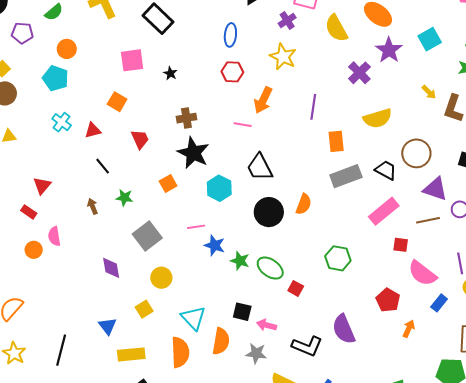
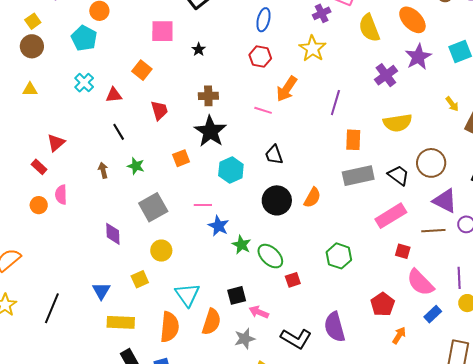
black trapezoid: (260, 167) -> (274, 155), size x0.7
red square: (296, 288) -> (293, 280), turned 35
black square: (242, 312) -> (237, 295), turned -36
gray star: (256, 353) -> (245, 339), turned -30

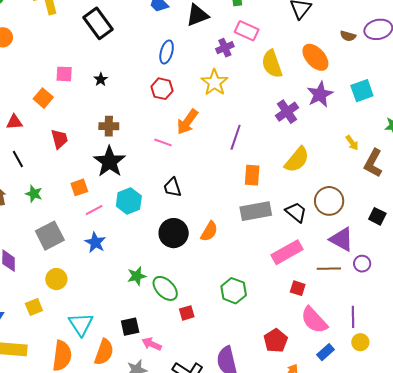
pink square: (162, 31) -> (64, 74), moved, size x0.7
yellow semicircle: (398, 123) -> (297, 160), turned -44
pink line: (203, 205) -> (94, 210), moved, turned -30
blue star: (218, 226) -> (95, 242), moved
green star: (241, 245) -> (137, 276), turned 30

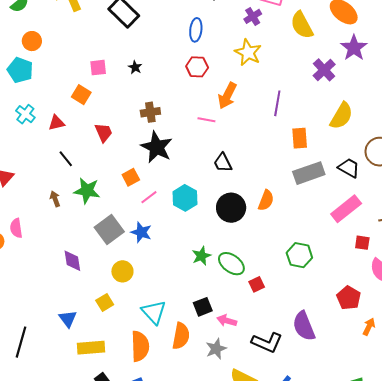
green star: (34, 194) -> (87, 191), size x1.5
cyan hexagon: (129, 201) -> (185, 198), moved
blue star: (95, 242) -> (141, 232), moved

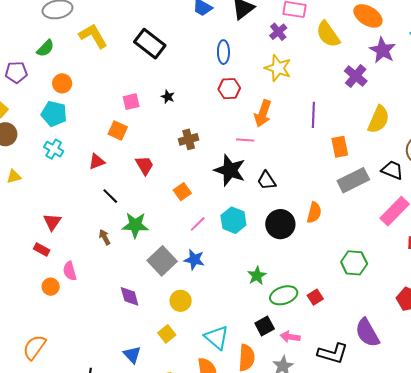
cyan cross: (25, 114) -> (54, 149), moved
black star: (157, 147) -> (230, 170), moved
orange square: (131, 177) -> (182, 192), moved
green ellipse: (231, 264) -> (284, 295), moved, turned -48

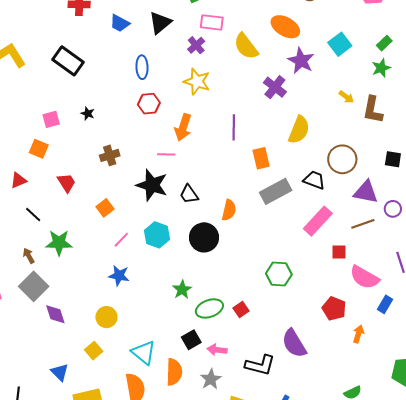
orange semicircle: (314, 213) -> (229, 210), moved
gray square: (162, 261) -> (34, 286), moved

